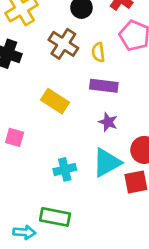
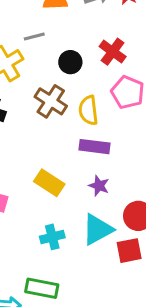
yellow semicircle: (98, 52) -> (88, 110), size x1.4
yellow rectangle: (55, 101) -> (49, 183), moved

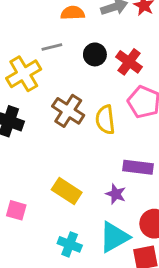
black circle: (70, 62) -> (95, 54), moved
purple rectangle: (94, 147) -> (138, 167), moved
cyan cross: (52, 237) -> (70, 244), turned 35

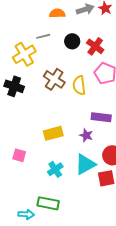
yellow rectangle: (67, 191) -> (53, 133), turned -48
pink square: (16, 210) -> (19, 155), moved
cyan cross: (70, 244) -> (55, 169), turned 35

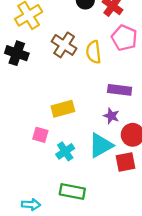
purple star: (86, 135) -> (111, 116), moved
pink square: (19, 155) -> (40, 135), moved
green rectangle: (48, 203) -> (72, 192), moved

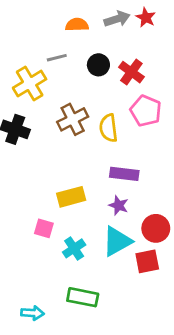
brown cross: (64, 45) -> (73, 119), turned 30
purple rectangle: (120, 90) -> (124, 174), moved
purple star: (111, 116) -> (119, 205), moved

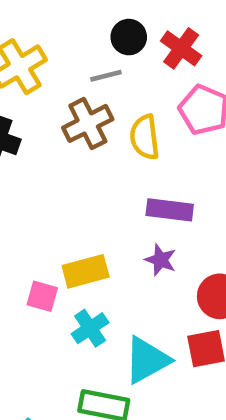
gray line: (57, 58) -> (106, 76), moved
yellow rectangle: (71, 197) -> (86, 271), moved
cyan triangle: (117, 241) -> (147, 360), moved

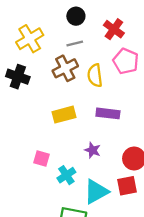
black circle: (129, 37) -> (76, 16), moved
purple star: (161, 260) -> (93, 150), moved
yellow rectangle: (86, 271) -> (64, 115), moved

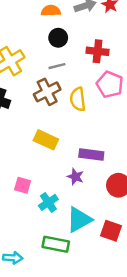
red cross: (114, 29) -> (98, 51), turned -30
purple rectangle: (108, 113) -> (91, 155), moved
yellow rectangle: (64, 115) -> (46, 140), turned 40
red square: (127, 186) -> (111, 231), moved, turned 30

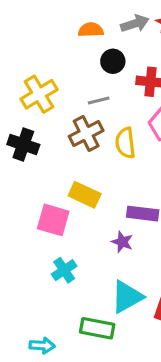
black circle: (58, 38) -> (113, 61), moved
pink square: (23, 185) -> (53, 220), moved, size x1.5
cyan cross: (48, 202) -> (64, 270), moved

